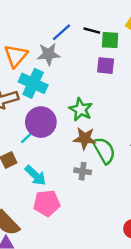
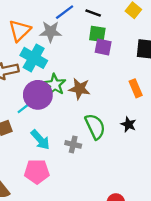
green square: (110, 40) -> (97, 34), moved
green star: (81, 109) -> (55, 85), moved
brown star: (85, 138) -> (80, 89), moved
cyan arrow: (35, 175) -> (40, 140), moved

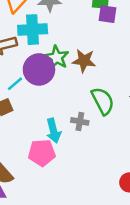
cyan cross: (34, 58) -> (33, 30), turned -30
cyan line: (24, 108) -> (15, 84), moved
cyan arrow: (40, 140) -> (54, 131), moved, turned 30

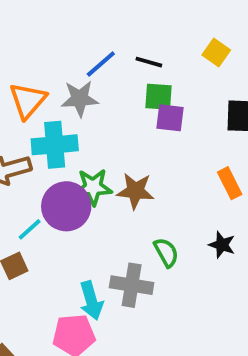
green star: (57, 58) -> (93, 187), turned -30
green semicircle: (103, 101) -> (166, 252), size x0.7
gray cross: (80, 121) -> (132, 285), size x1.5

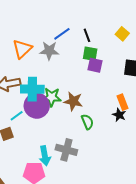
black line: (149, 62) -> (87, 35), turned 48
cyan cross: (55, 145) -> (32, 89), moved
black star: (222, 245) -> (119, 115), moved
green semicircle: (166, 252) -> (87, 122), moved

